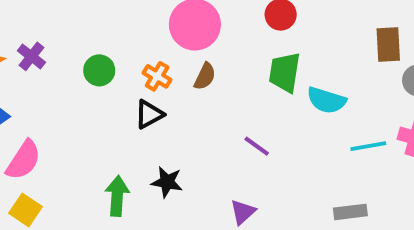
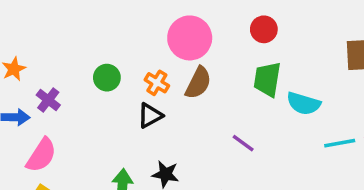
purple cross: (31, 56) -> (48, 100), moved
brown semicircle: (205, 76) -> (198, 83), size x1.4

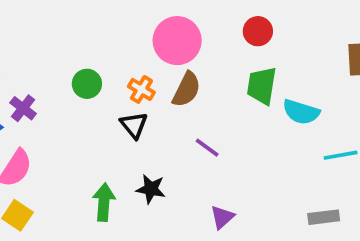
black triangle: (150, 116) -> (134, 125), turned -40
purple line: (243, 143) -> (207, 148), moved

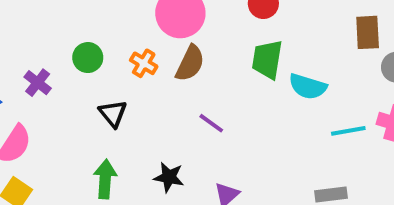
purple cross: (23, 108) -> (38, 83), moved
black triangle: (134, 125) -> (113, 113), moved
black star: (151, 189) -> (169, 177), moved

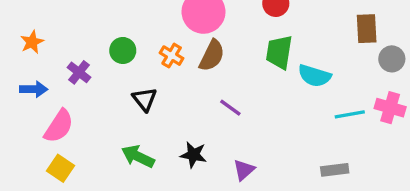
green arrow: (105, 179) -> (138, 156), turned -68

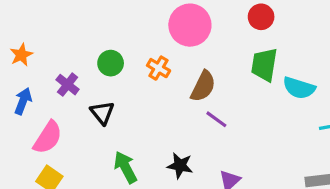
brown semicircle: (212, 56) -> (203, 86), moved
blue arrow: (34, 89) -> (23, 101), turned -70
black triangle: (145, 99) -> (102, 113), moved
green arrow: (138, 156) -> (125, 167), turned 36

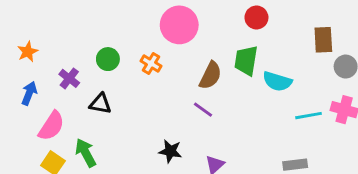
red circle: (261, 17) -> (256, 17), moved
brown semicircle: (203, 86) -> (210, 75), moved
black triangle: (102, 113) -> (100, 104), turned -40
green arrow: (125, 167) -> (86, 153), moved

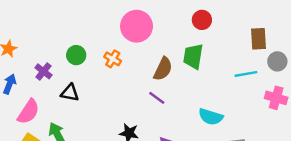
cyan semicircle: (277, 81) -> (211, 117), moved
cyan line: (308, 116) -> (246, 74), moved

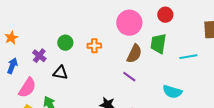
pink circle: (137, 26) -> (129, 23), moved
orange cross: (113, 59) -> (94, 46), turned -32
cyan line: (246, 74) -> (188, 57), moved

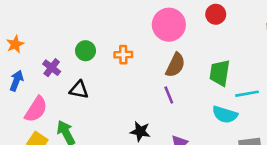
green trapezoid: (158, 44) -> (220, 73), moved
cyan line: (188, 57) -> (247, 94), moved
purple line: (129, 77) -> (169, 95), turned 32

